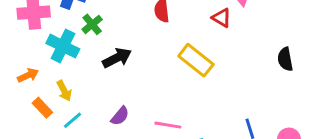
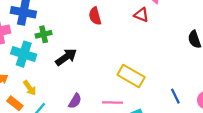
green cross: (92, 24) -> (44, 34), turned 35
yellow rectangle: (196, 60) -> (131, 76), moved

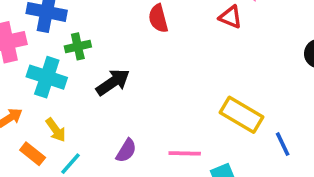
yellow rectangle: (131, 76) -> (242, 115), moved

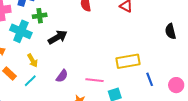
yellow rectangle: (242, 115) -> (128, 61), turned -45
yellow arrow: (56, 130) -> (33, 60), moved

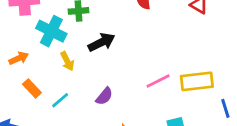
yellow arrow: (33, 60) -> (67, 61), moved
pink line: (94, 80) -> (158, 81), moved, turned -36

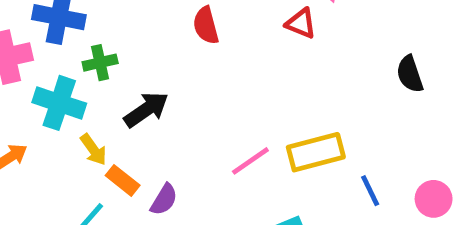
orange rectangle: (32, 88) -> (123, 180), moved

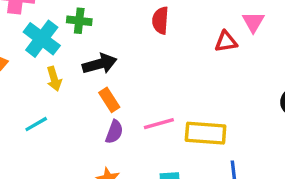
red triangle: (301, 23) -> (226, 42), turned -50
orange rectangle: (123, 180) -> (109, 100), moved
purple semicircle: (164, 200) -> (114, 132), moved, turned -30

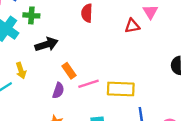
yellow arrow: (54, 79) -> (21, 70), moved
orange rectangle: (109, 100) -> (69, 71), moved

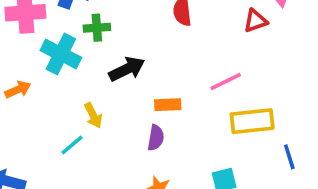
orange rectangle: (69, 71) -> (168, 105), turned -49
pink line: (88, 84) -> (226, 82), moved

